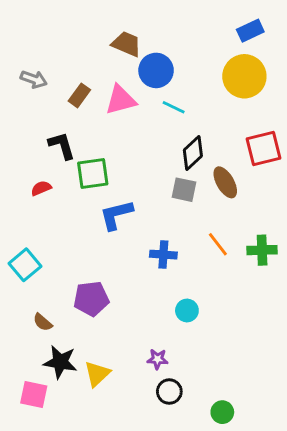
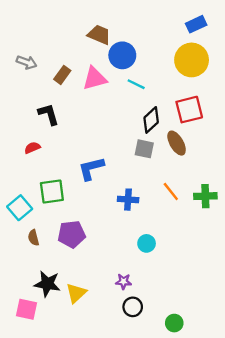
red square: (264, 148) -> (189, 110), moved
green square: (93, 174) -> (52, 191), moved
brown semicircle: (43, 322) -> (33, 238), moved, turned 35

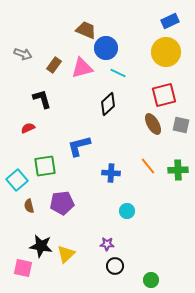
black diamond: (151, 120) -> (108, 104), moved
gray square: (144, 149) -> (181, 125), moved

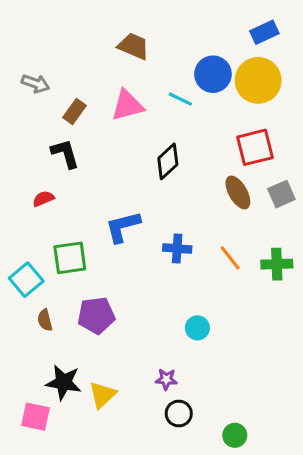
blue circle: (106, 48) -> (213, 74), moved
brown rectangle: (54, 65) -> (74, 112), moved
cyan line: (118, 73) -> (180, 99), moved
gray square: (181, 125) -> (281, 194), turned -36
blue cross: (111, 173) -> (177, 249), moved

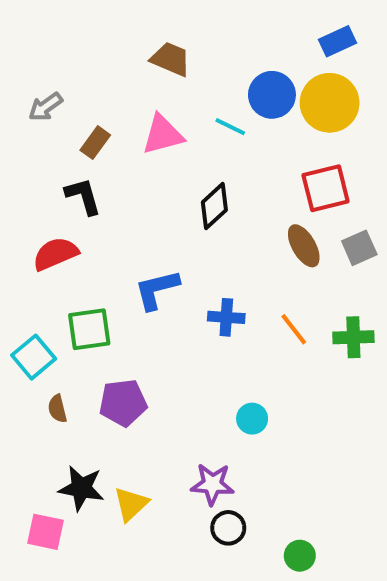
gray arrow: (36, 84) -> (46, 107), turned 124
red semicircle: (43, 199) -> (55, 254), size x1.6
purple star: (166, 379) -> (212, 484), size x1.5

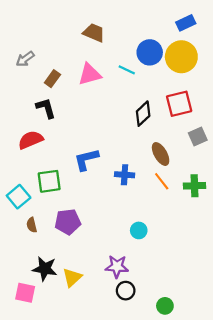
black diamond: (214, 206) -> (143, 114), moved
brown ellipse: (304, 246) -> (161, 154), moved

